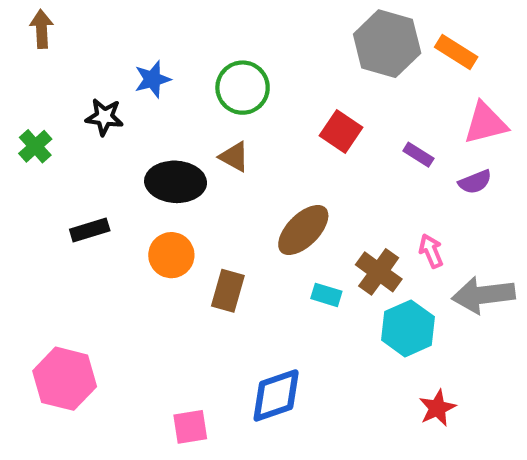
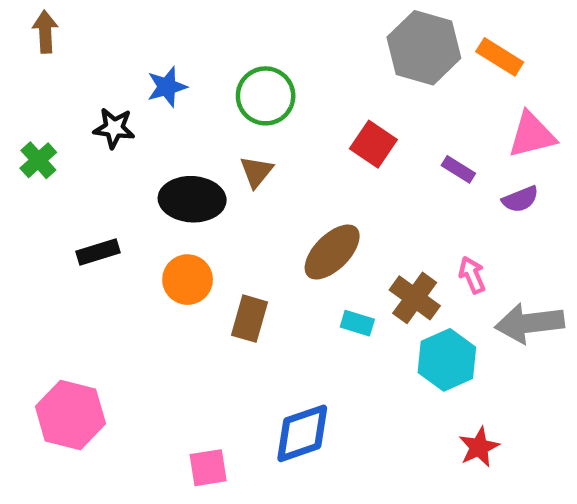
brown triangle: (234, 157) -> (256, 172), turned 40

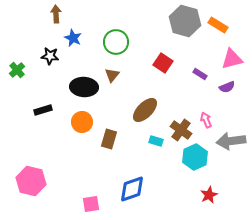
brown arrow: (45, 32) -> (56, 14), moved
blue star: (167, 87) -> (73, 38), turned -30

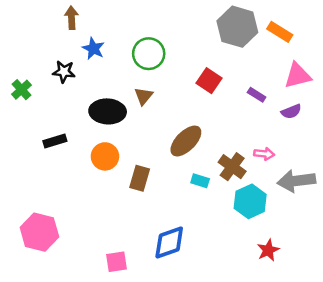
pink arrow: (206, 120) -> (264, 154), turned 119

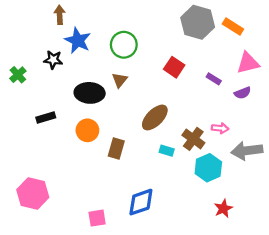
blue star: (93, 49) -> (78, 40), size x1.4

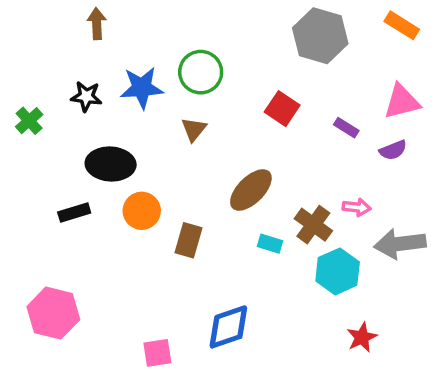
orange rectangle: (233, 27) -> (402, 25), moved
blue star: (78, 40) -> (142, 88), moved, turned -30
black ellipse: (90, 93) -> (111, 164), moved
black rectangle: (46, 118) -> (74, 213), moved

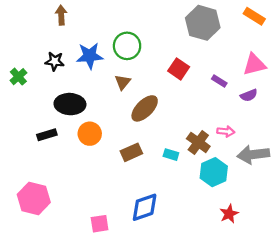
brown ellipse: (251, 190) -> (145, 108), moved
brown rectangle: (189, 240) -> (131, 152), moved, turned 50

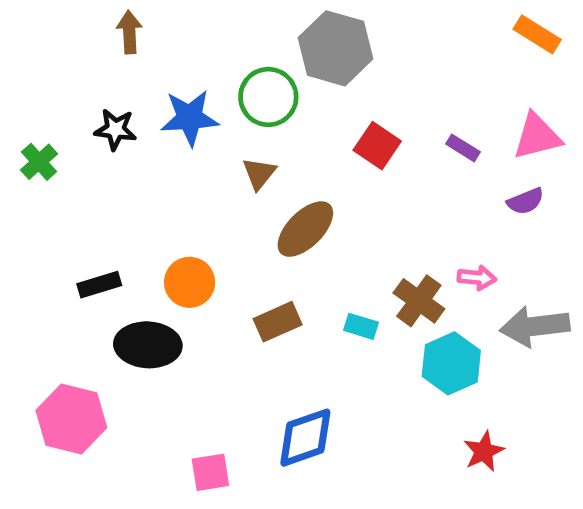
gray hexagon: (203, 23) -> (336, 48), moved
purple rectangle: (219, 81) -> (463, 148), moved
black ellipse: (70, 104) -> (148, 345), moved

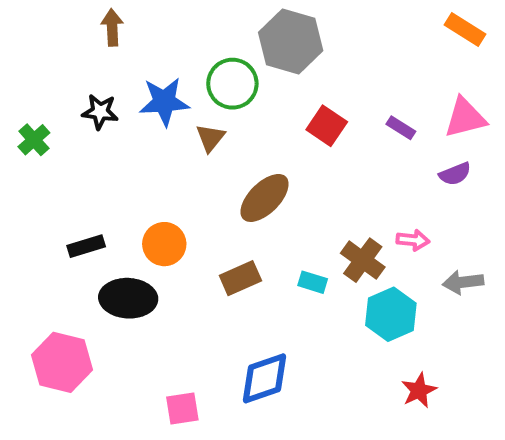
brown triangle: (259, 173) -> (210, 138), moved
gray arrow: (535, 326) -> (463, 282), size x0.7

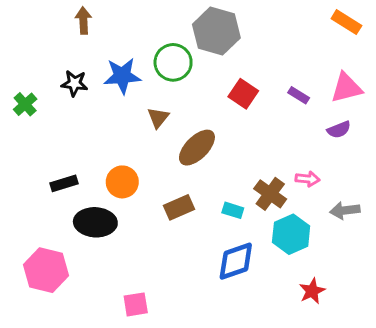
brown triangle: (210, 138) -> (158, 118), moved
blue diamond: (265, 378) -> (236, 261), moved

